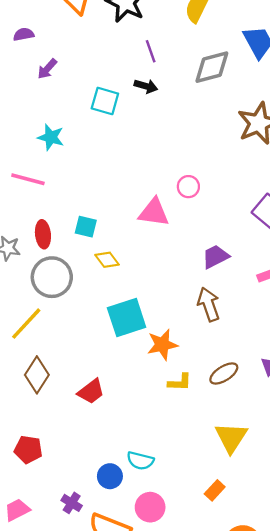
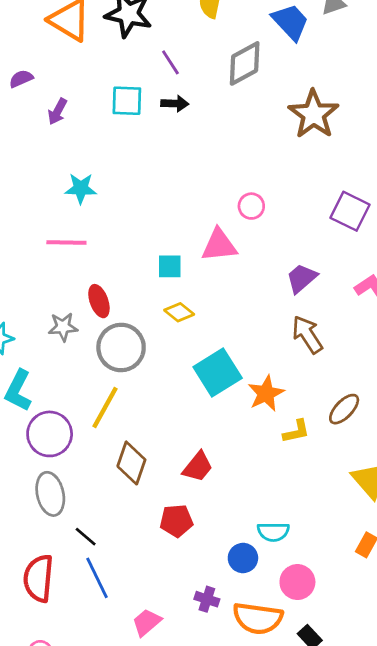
cyan square: (105, 101) -> (127, 101), moved
cyan square: (86, 227) -> (170, 266), moved
red pentagon: (28, 449) -> (176, 521), moved

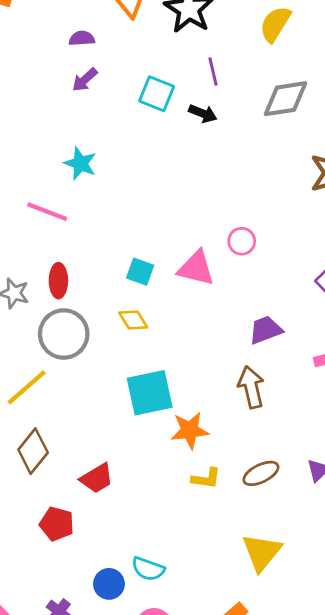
purple semicircle: (21, 79) -> (82, 38), moved

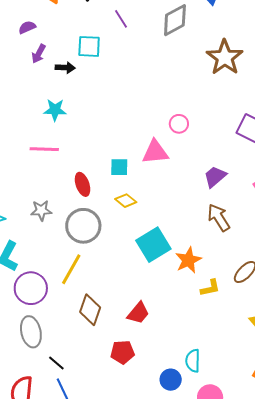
black arrow: (203, 113) -> (65, 68), moved
red ellipse: (58, 281) -> (83, 184), moved
cyan semicircle: (148, 569) -> (193, 361), turned 90

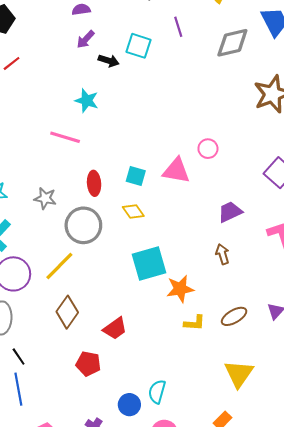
brown arrow: (219, 218) -> (223, 254), size x0.7

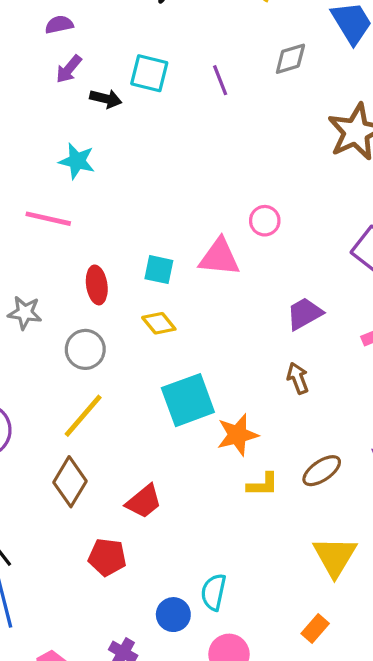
purple line: (178, 27) -> (220, 80), moved
gray diamond: (232, 43) -> (290, 59), size x0.7
gray circle: (83, 225) -> (85, 349), size x0.7
yellow line: (59, 266) -> (83, 416), moved

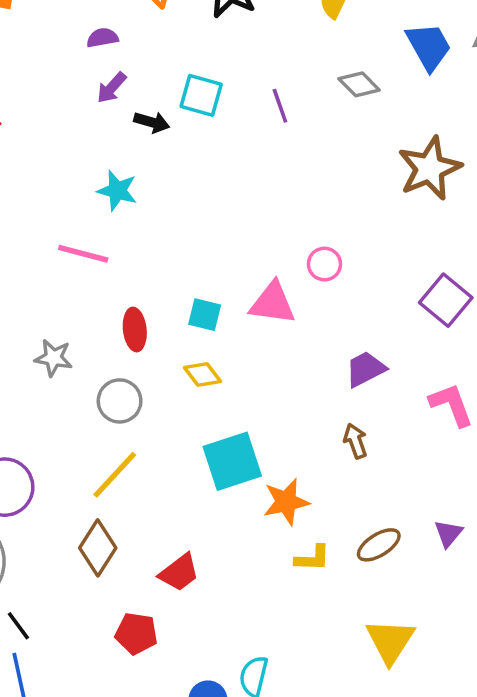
gray diamond: (290, 59) -> (359, 84), turned 60

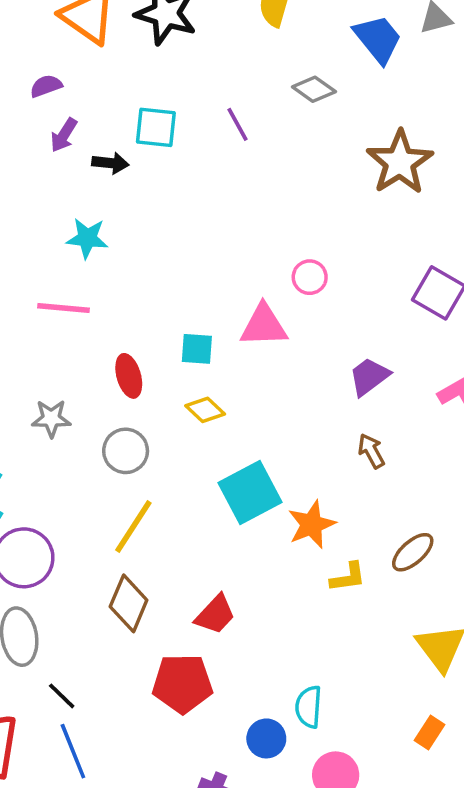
red pentagon: (136, 633) -> (182, 683), size x1.4

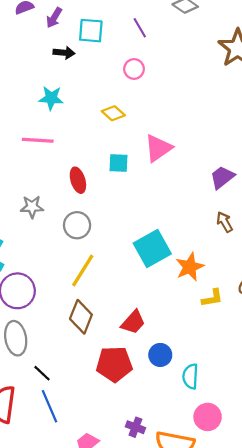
purple arrow: (64, 135) -> (54, 18), moved
pink circle: (310, 277) -> (134, 69), moved
pink triangle: (264, 326) -> (158, 148), turned -32
yellow diamond: (205, 410) -> (113, 113), moved
blue circle: (266, 738) -> (160, 355), moved

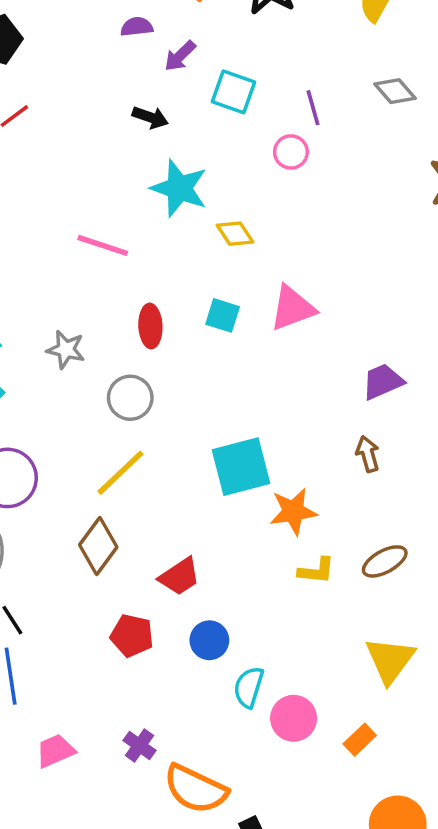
black arrow: (64, 53) -> (150, 117), moved
pink circle: (134, 69) -> (291, 152), moved
cyan star: (51, 98) -> (179, 188), moved, size x1.4
red pentagon: (114, 364) -> (132, 636), size x0.7
pink circle: (208, 417) -> (294, 718), moved

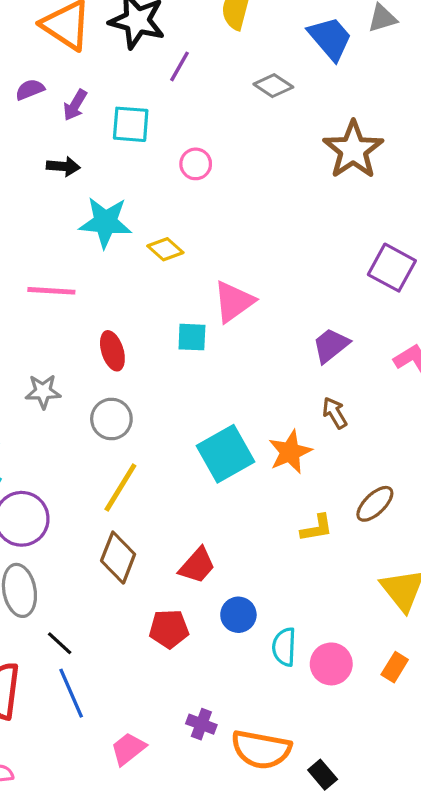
purple line: (313, 108) -> (180, 66), moved, turned 60
cyan square: (223, 315) -> (192, 337), moved
orange star: (293, 511) -> (290, 452), moved

